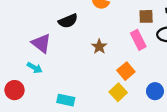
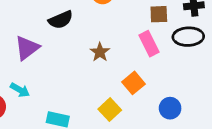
purple triangle: (41, 43) -> (27, 48), turned 45
cyan arrow: (35, 68) -> (20, 90), moved
yellow square: (118, 92) -> (110, 110), moved

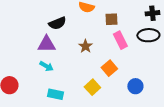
brown square: (159, 14) -> (111, 19), moved
purple triangle: (27, 48) -> (46, 44), moved, turned 36
cyan arrow: (20, 90) -> (46, 66), moved

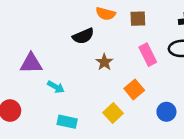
brown square: (111, 19) -> (138, 19), moved
black semicircle: (57, 23) -> (83, 36), moved
purple triangle: (46, 44) -> (31, 63), moved

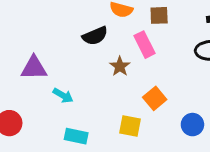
pink rectangle: (148, 55) -> (144, 45), moved
yellow square: (113, 113) -> (130, 126), turned -36

